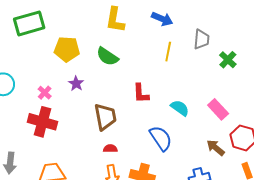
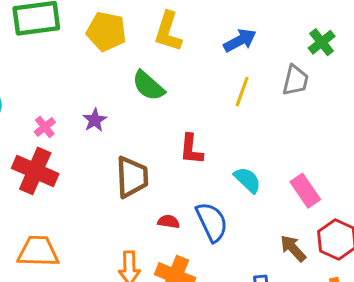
blue arrow: (162, 19) -> (240, 40), turned -60
yellow pentagon: (67, 49) -> (106, 31), moved
green cross: (228, 60) -> (322, 42), moved
red semicircle: (110, 148) -> (169, 222), moved

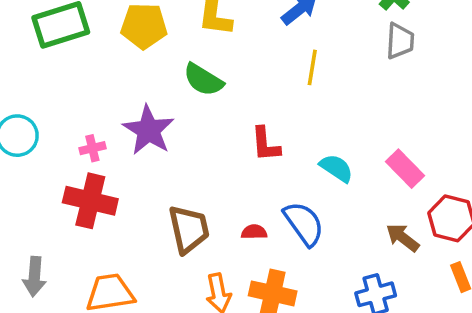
gray trapezoid: (295, 80) -> (400, 41), moved
purple star: (95, 120) -> (149, 130), size x1.8
pink cross: (45, 127) -> (92, 148), turned 35
brown trapezoid: (132, 177) -> (189, 229), moved

